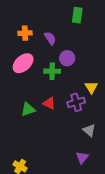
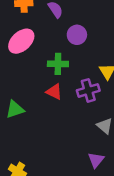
green cross: (52, 71) -> (58, 64), moved
green triangle: (28, 109) -> (15, 109), moved

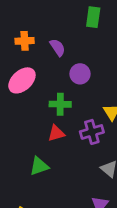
red triangle: (54, 92) -> (56, 133), turned -42
green triangle: (15, 109) -> (39, 166), moved

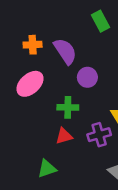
green rectangle: (93, 17) -> (100, 21), turned -36
purple semicircle: (58, 47) -> (65, 51), size x1.5

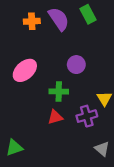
orange cross: (33, 45) -> (32, 21), moved
purple semicircle: (65, 51) -> (59, 19), moved
green triangle: (47, 169) -> (14, 148), moved

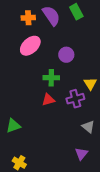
pink ellipse: (25, 70) -> (30, 46), moved

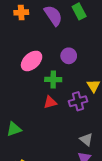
orange cross: (28, 18) -> (21, 12), moved
pink ellipse: (30, 46) -> (32, 61), moved
gray triangle: (88, 127) -> (86, 139), moved

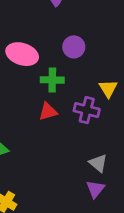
pink ellipse: (32, 61) -> (22, 54), turned 60
purple cross: (78, 101) -> (87, 110), turned 30

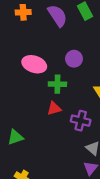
purple cross: (87, 110) -> (81, 121), moved

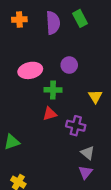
purple semicircle: (57, 16) -> (53, 23), turned 30
pink ellipse: (34, 64) -> (30, 70), turned -30

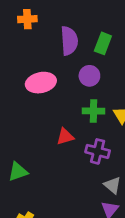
green rectangle: (80, 18) -> (103, 43), moved, turned 49
purple semicircle: (53, 23) -> (69, 41), moved
green cross: (53, 90) -> (93, 111), moved

